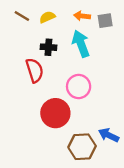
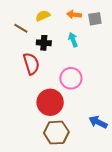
brown line: (22, 16) -> (21, 28), moved
cyan arrow: (81, 44) -> (73, 40), size x0.6
brown hexagon: (82, 147) -> (56, 133), moved

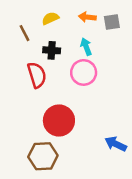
brown line: (21, 28) -> (25, 33), turned 32
pink circle: (71, 78) -> (84, 72), moved
brown hexagon: (56, 133) -> (43, 156), moved

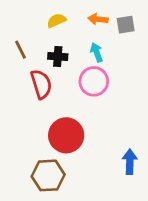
brown line: (25, 33) -> (20, 50), moved
blue arrow: (116, 144) -> (130, 162), turned 65

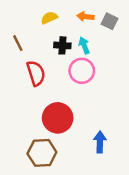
gray square: (126, 25) -> (110, 21), turned 35
black cross: (58, 56) -> (62, 45), moved
blue arrow: (130, 162) -> (100, 142), moved

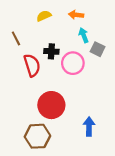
gray square: (110, 21) -> (98, 49), moved
black cross: (62, 45) -> (51, 51), moved
cyan arrow: (84, 45) -> (84, 35), moved

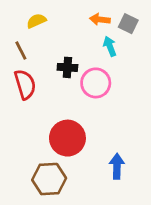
yellow semicircle: (44, 16) -> (36, 21), moved
gray square: (98, 49) -> (128, 24), moved
red semicircle: (32, 65) -> (25, 84), moved

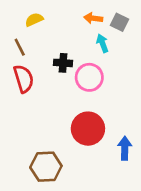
red circle: (67, 138) -> (88, 129), moved
blue arrow: (117, 166) -> (125, 148), moved

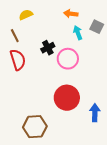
gray square: (119, 22) -> (97, 27), moved
black cross: (63, 63) -> (48, 48), turned -32

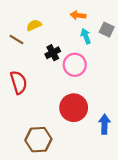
yellow semicircle: (26, 15) -> (34, 25), moved
brown line: (15, 36) -> (16, 39), turned -32
red semicircle: (18, 60) -> (19, 82), moved

